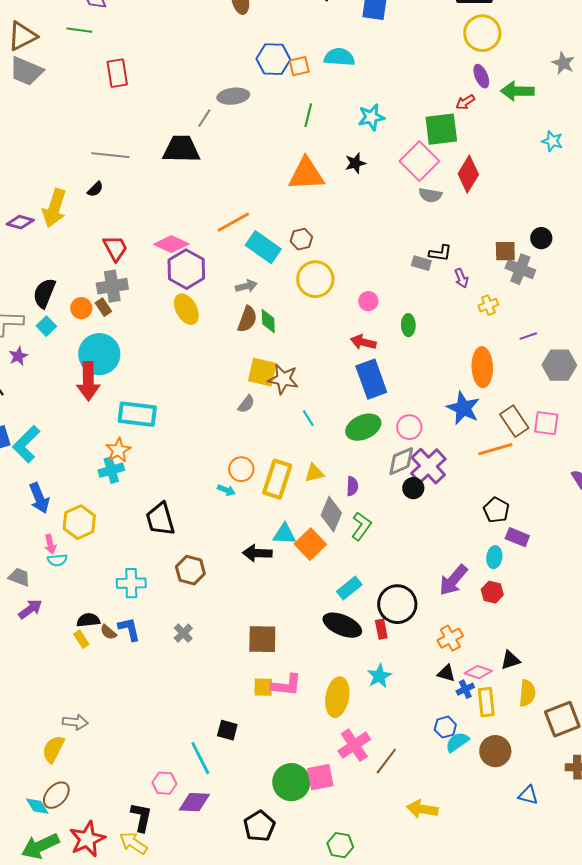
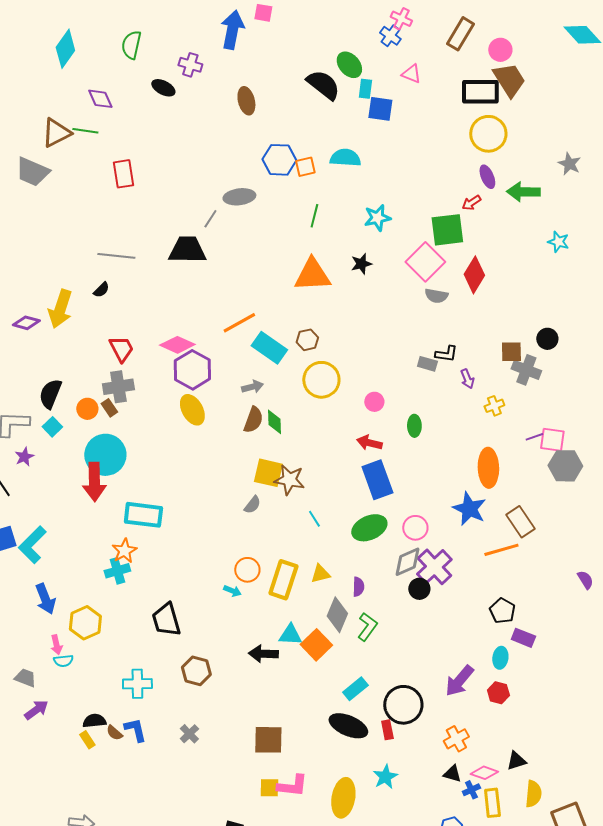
brown triangle: (22, 36) -> (56, 133), moved
pink square: (546, 423) -> (552, 440), moved

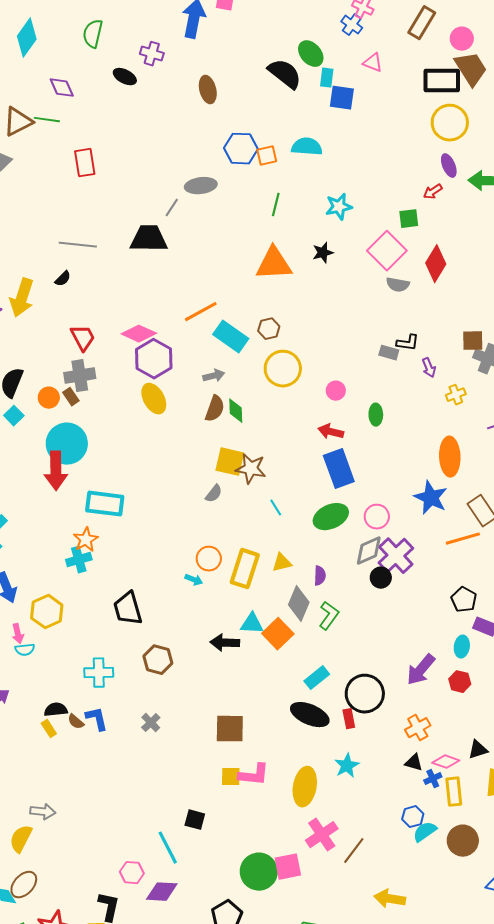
green square: (447, 230) -> (409, 219), size x0.6

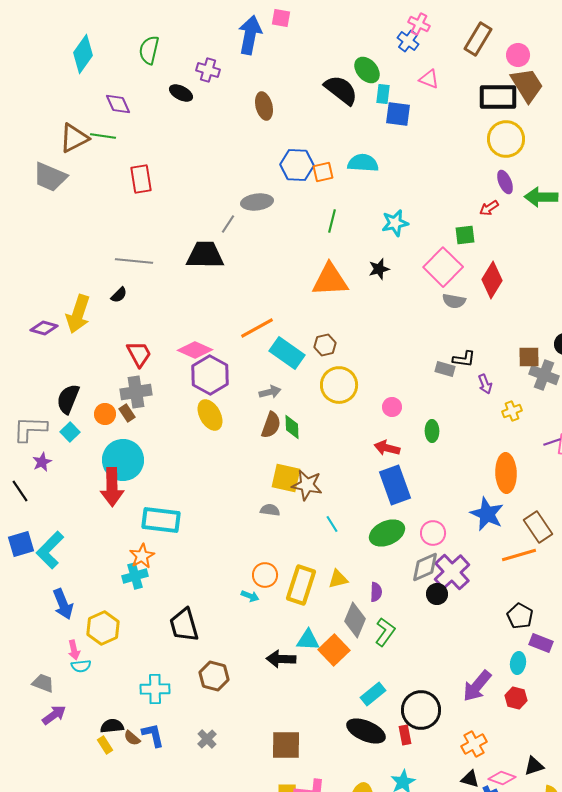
gray semicircle: (214, 494) -> (270, 510), turned -120

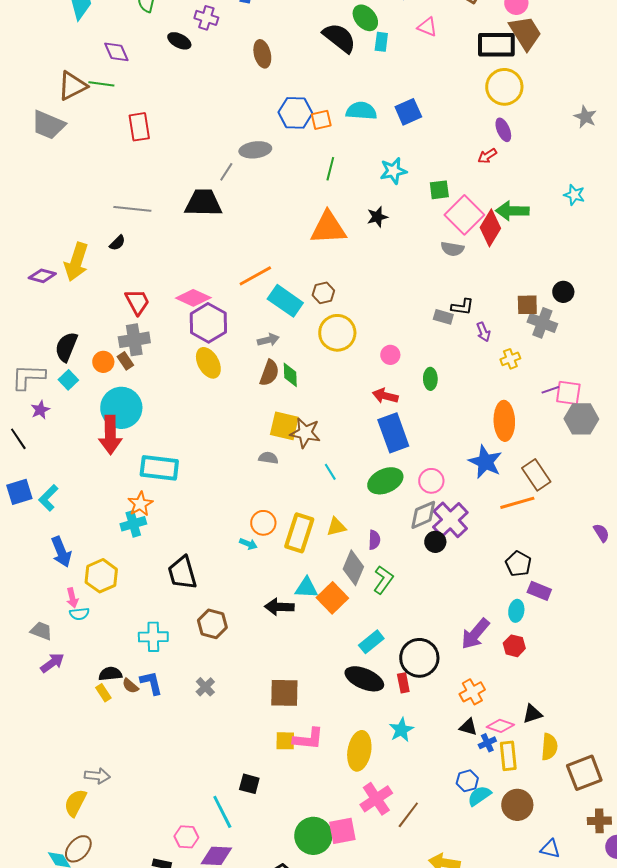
blue square: (398, 114) -> (408, 112), moved, turned -32
green arrow: (541, 197) -> (512, 211), moved
green square: (465, 235) -> (439, 190), moved
pink square: (443, 267) -> (464, 215), moved
cyan L-shape: (50, 550) -> (48, 498), size x0.7

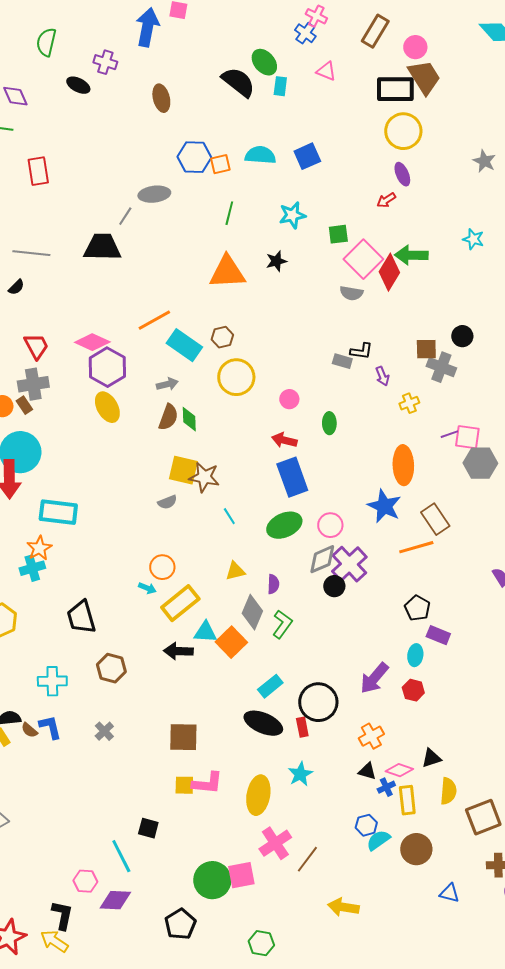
gray semicircle: (268, 458) -> (167, 502), turned 150
yellow rectangle: (299, 533) -> (180, 603), moved, turned 33

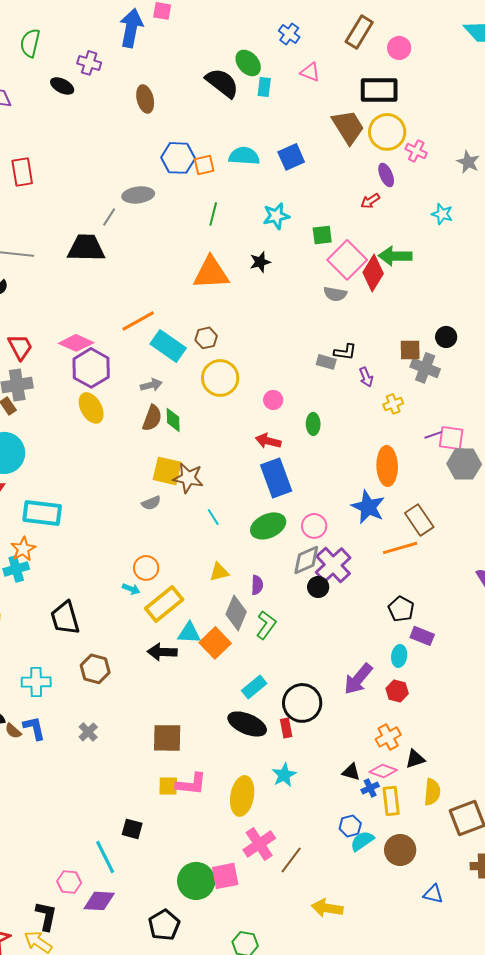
pink cross: (316, 16) -> (416, 151), moved
brown trapezoid: (424, 77) -> (348, 127), moved
cyan star: (473, 239) -> (442, 214), moved
orange cross: (371, 736) -> (388, 737), moved

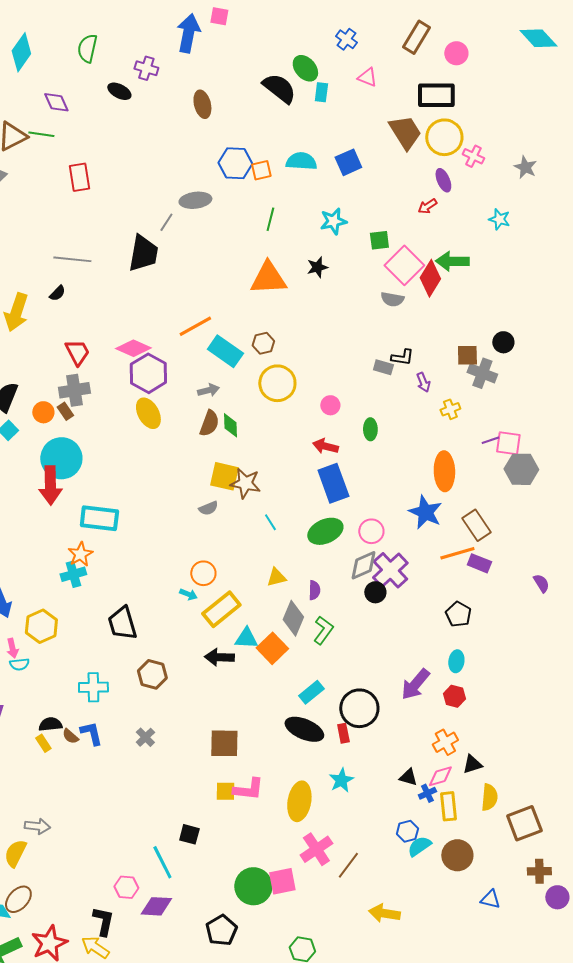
black trapezoid: (86, 248) -> (143, 253), turned 99
purple rectangle: (422, 636) -> (479, 563), moved
pink diamond: (383, 771) -> (440, 776), turned -36

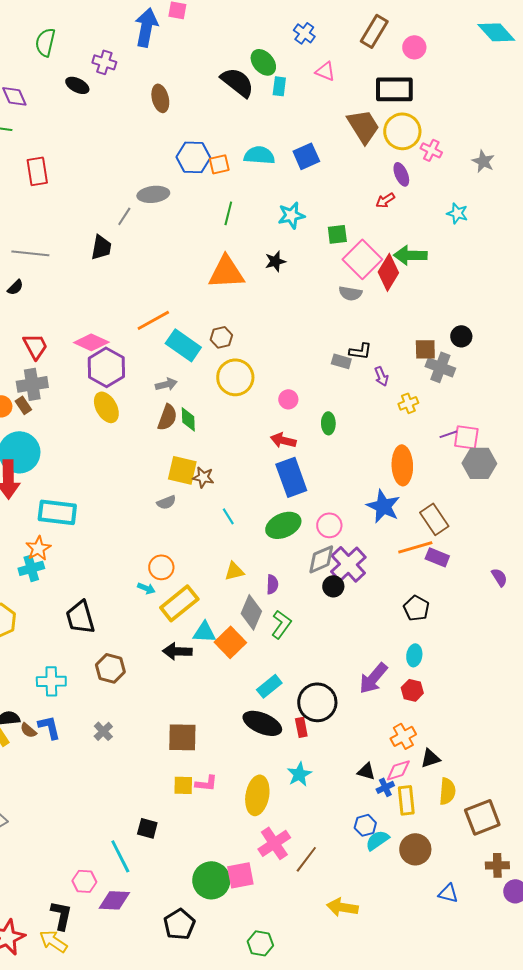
black trapezoid: (143, 253) -> (101, 247), size x0.7
brown star: (245, 483) -> (203, 477), size x0.7
pink L-shape: (248, 789) -> (206, 783), size x0.7

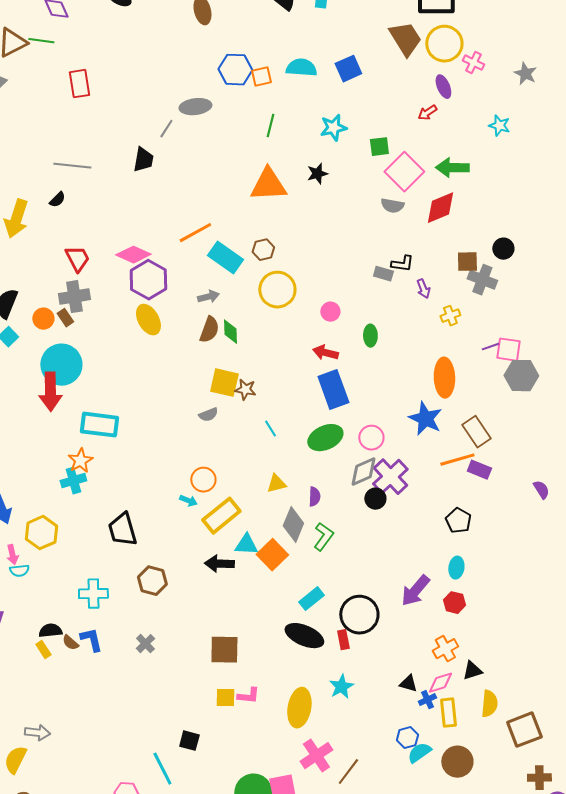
red diamond: (388, 272) -> (440, 208), moved, turned 36

